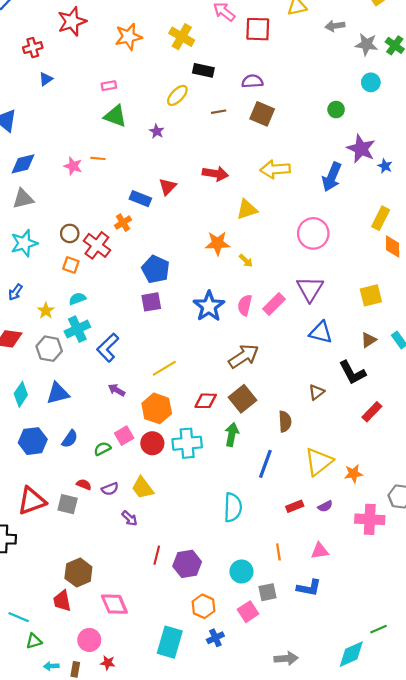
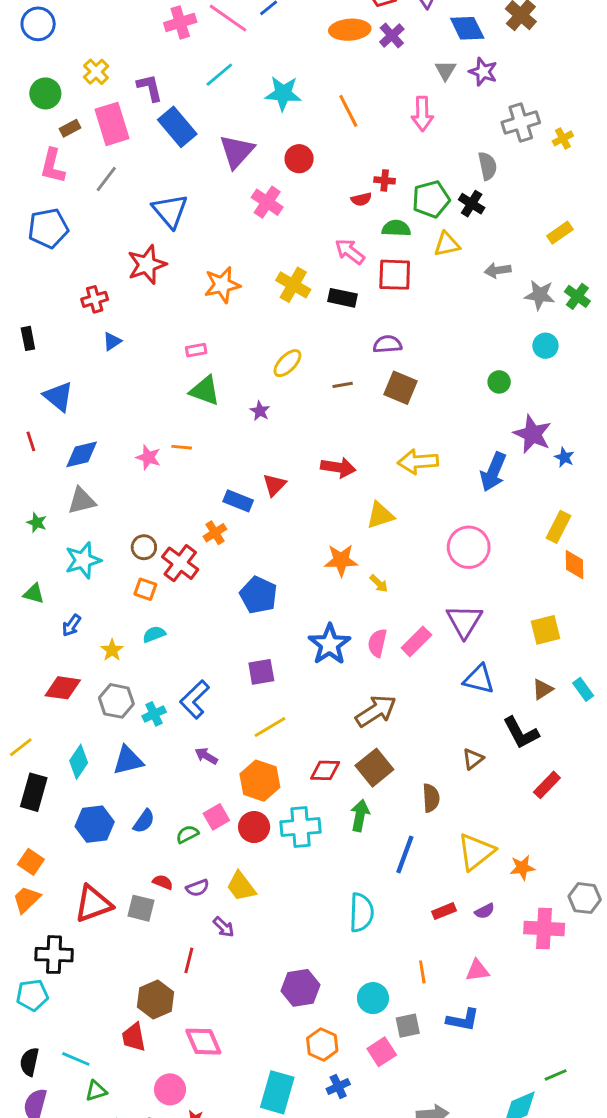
black rectangle: (203, 70) -> (343, 298), moved
purple square: (151, 302) -> (261, 672), moved
cyan cross: (77, 329) -> (154, 714), moved, size x0.7
red line: (157, 555) -> (189, 960), moved

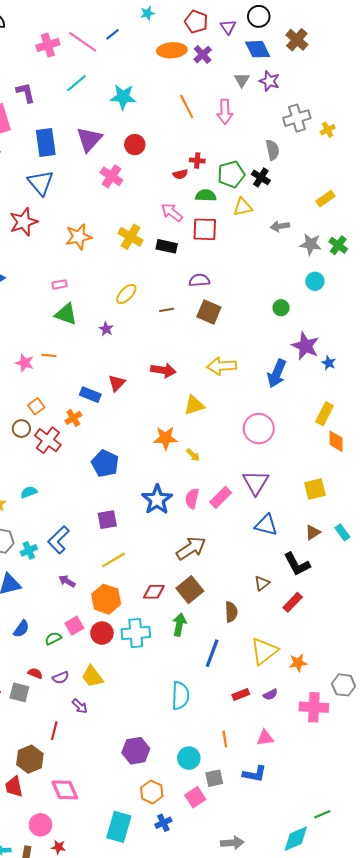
orange line: (348, 111) -> (187, 106), moved
blue rectangle: (177, 127) -> (46, 142), moved, turned 32
orange square: (145, 589) -> (36, 406), moved, turned 35
red rectangle: (547, 785) -> (293, 602), moved

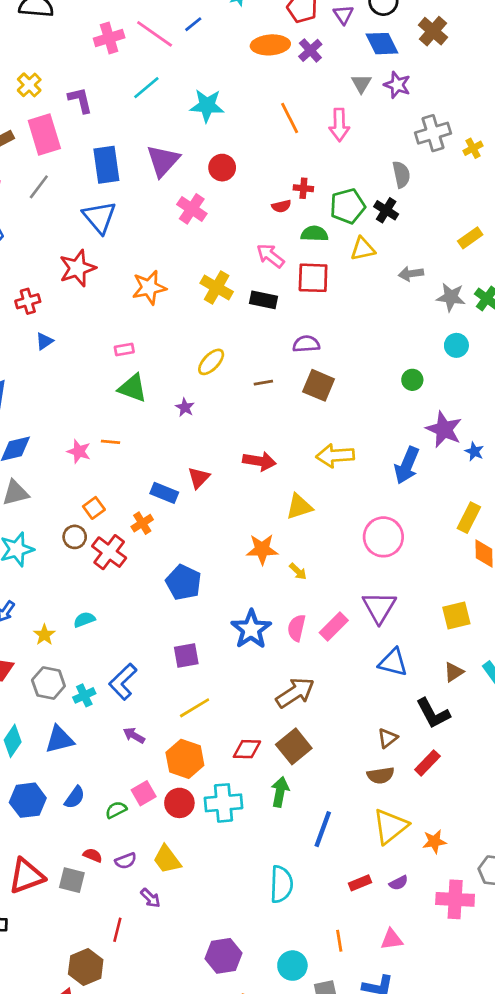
brown semicircle: (231, 612) -> (381, 775), moved, turned 84

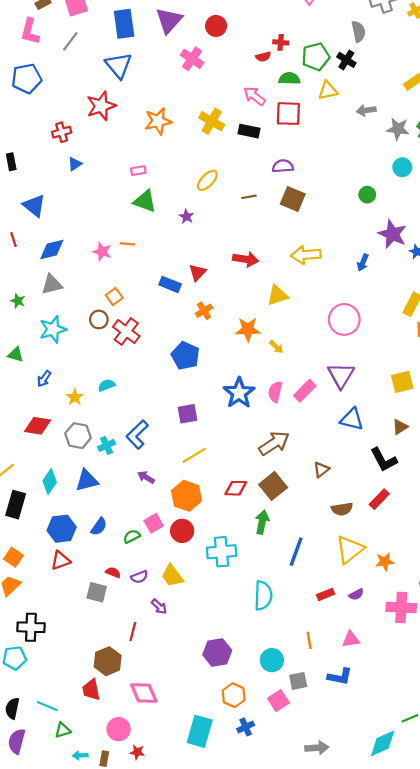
blue arrow: (407, 465) -> (363, 263), size x0.6
orange cross: (142, 523) -> (204, 311), moved
brown triangle: (388, 738) -> (321, 470), moved
cyan cross: (224, 803) -> (222, 552), moved
red triangle: (26, 876) -> (61, 560), moved, size x0.7

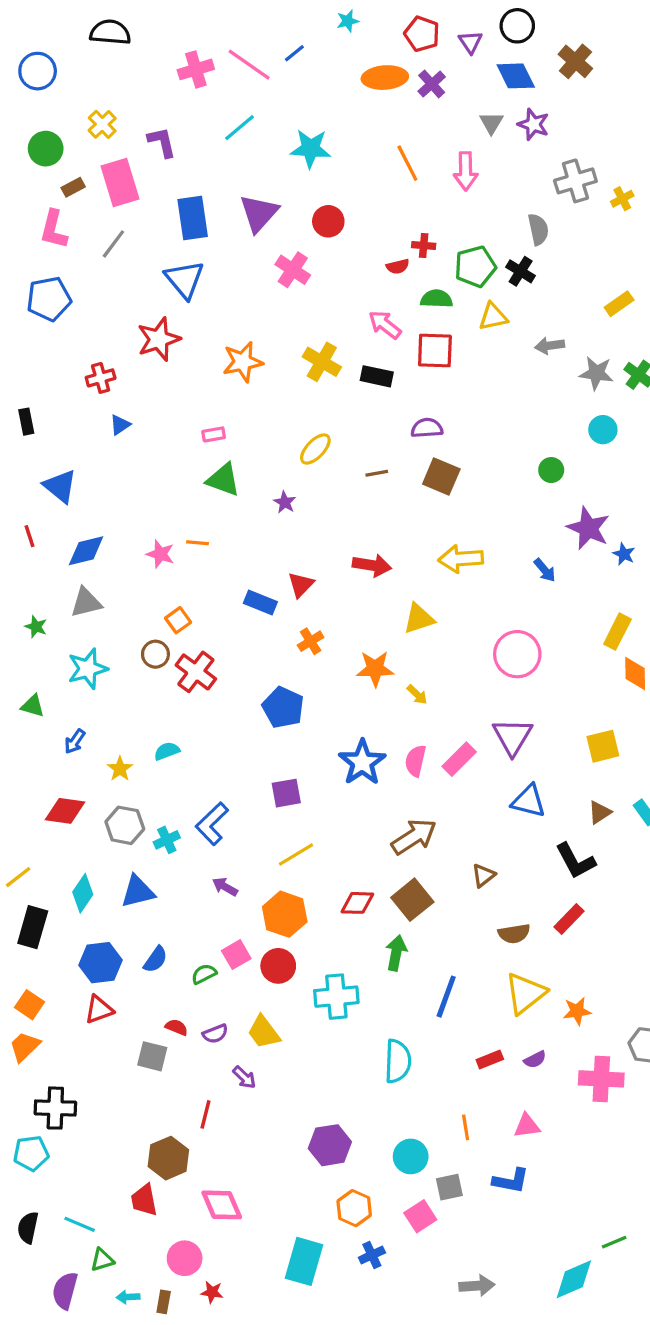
blue arrow: (363, 263) -> (545, 570), turned -63
purple semicircle: (17, 741) -> (65, 1291), moved

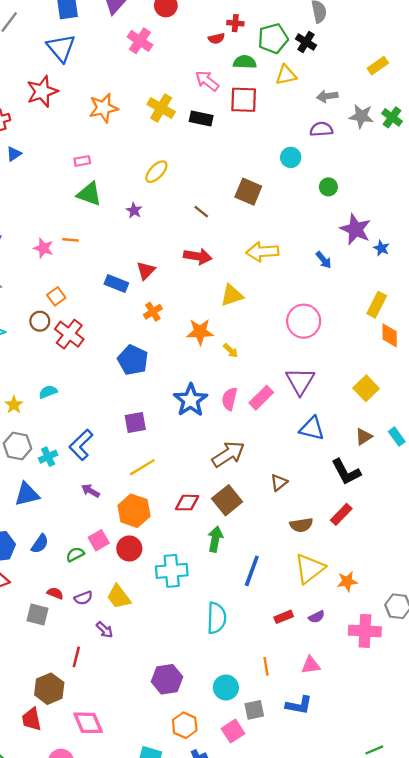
purple semicircle: (427, 428) -> (321, 129), moved
cyan circle: (603, 430) -> (291, 157), moved
brown line: (377, 473) -> (201, 212), moved, turned 49
yellow square: (603, 746) -> (366, 388), turned -30

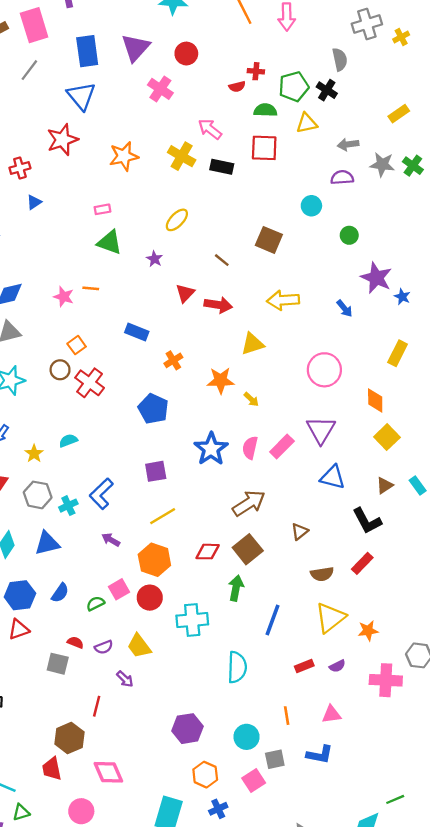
pink arrow: (207, 81) -> (210, 129), moved
red triangle: (146, 271) -> (185, 293), moved
orange diamond: (390, 335) -> (375, 400), moved

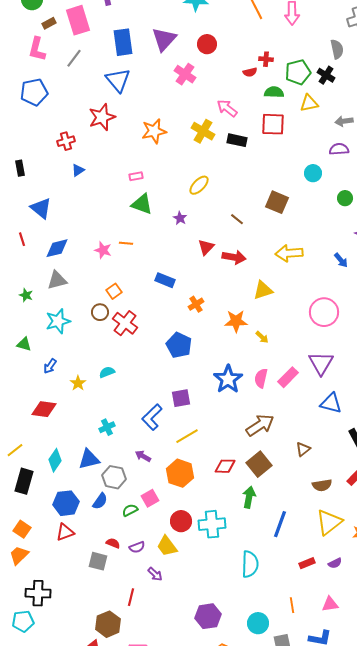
blue L-shape: (101, 494) -> (152, 417), moved
gray hexagon: (38, 495) -> (114, 477), moved
red circle: (150, 598) -> (181, 521), moved

